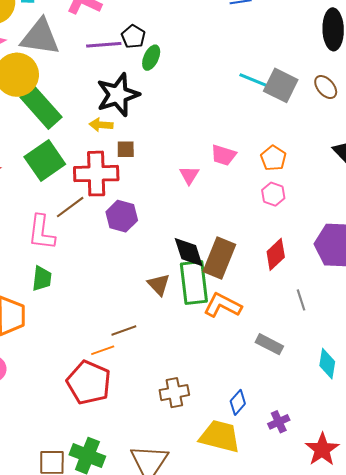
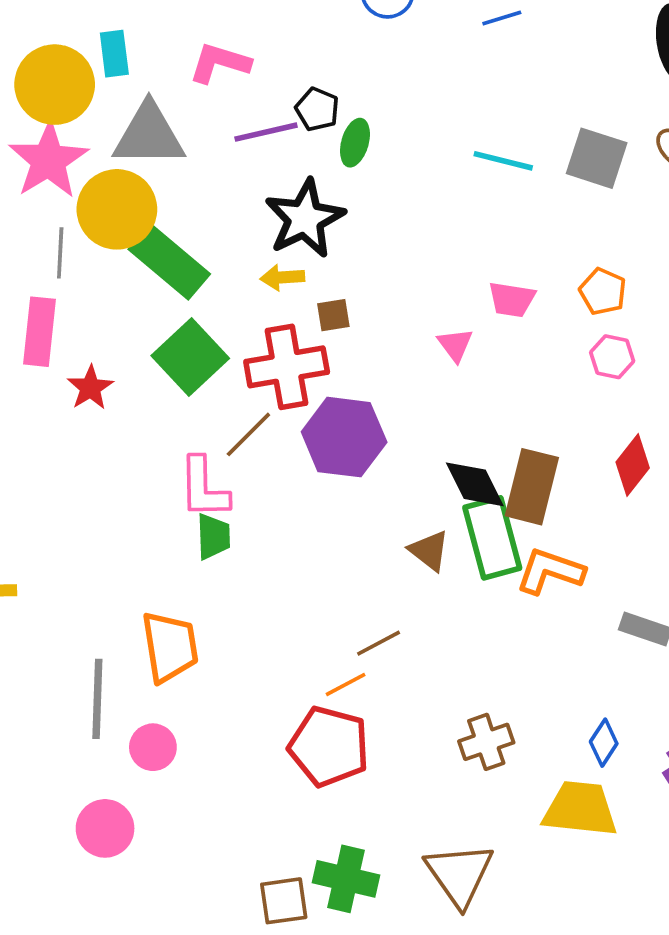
cyan line: (255, 81) -> (503, 161), moved
purple hexagon: (122, 216) -> (344, 437), size x1.4
green trapezoid: (42, 279) -> (213, 537), moved

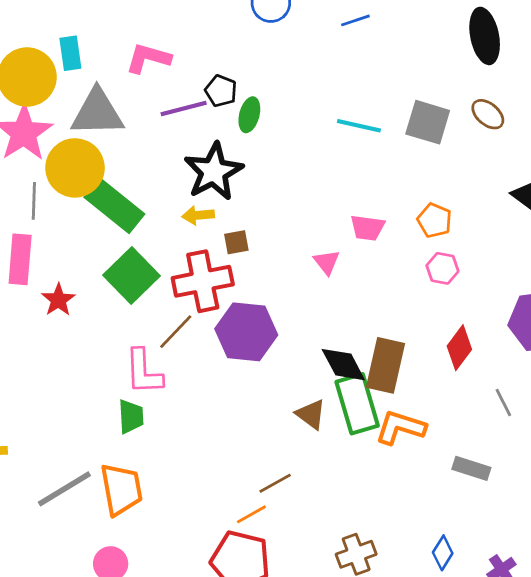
green trapezoid: (213, 537) -> (131, 417), moved
gray line: (97, 699) -> (64, 489), moved, turned 58

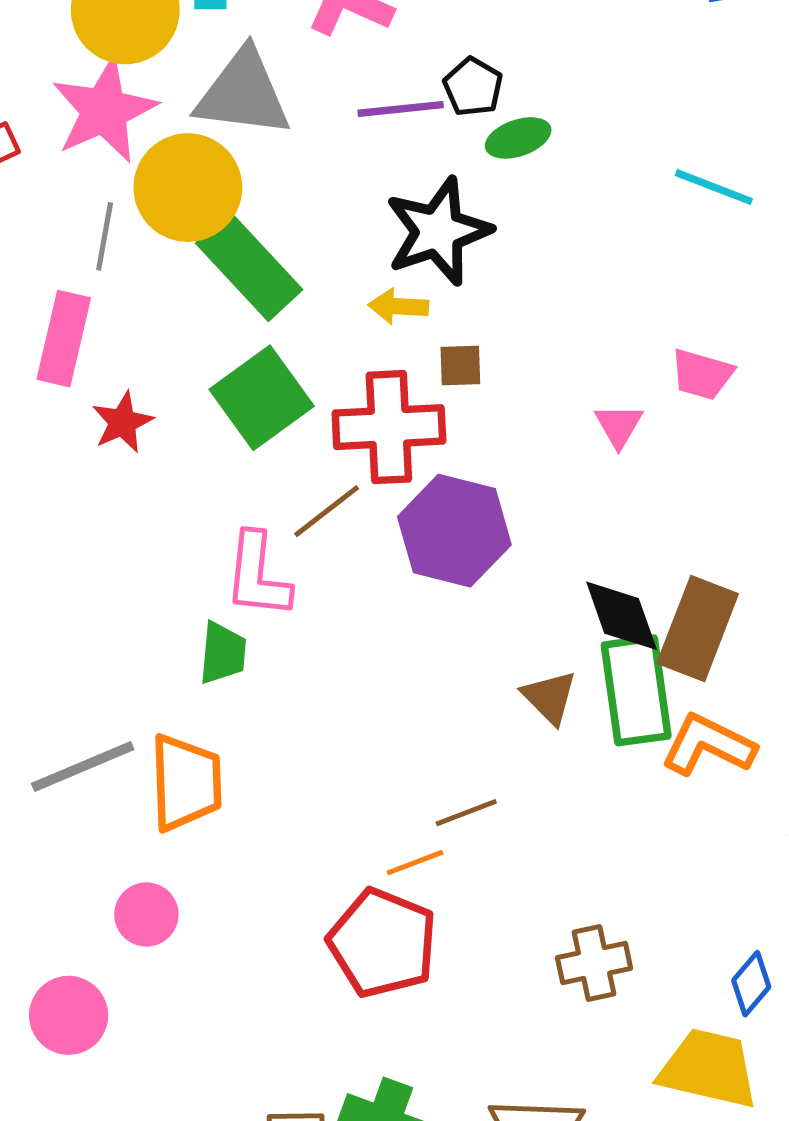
green ellipse: (249, 115) -> (518, 138), turned 48

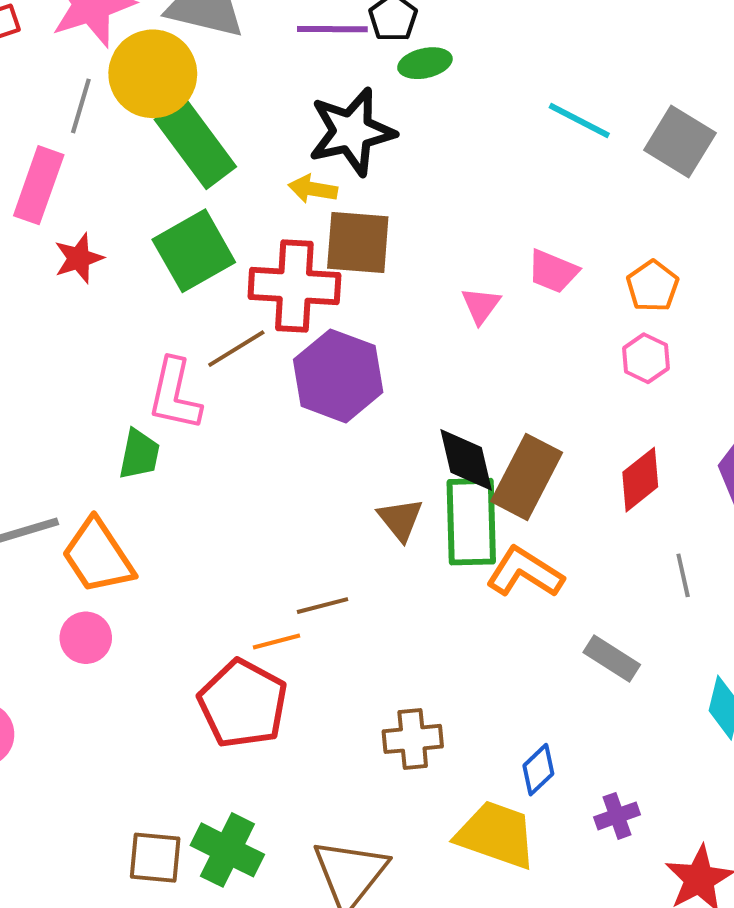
brown square: (460, 365) -> (358, 242), size x1.8
orange trapezoid: (186, 783) -> (98, 556), turned 142
pink circle: (146, 914) -> (86, 638), moved

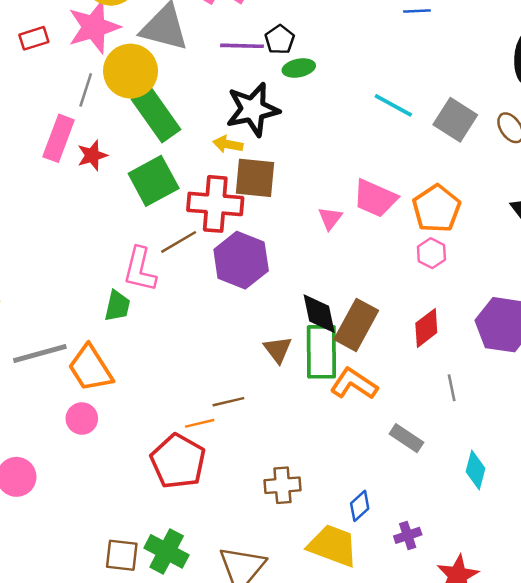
red star: (79, 258) -> (92, 155), moved
pink trapezoid: (553, 271) -> (375, 198), size x1.4
orange pentagon: (653, 286) -> (436, 209), size x1.5

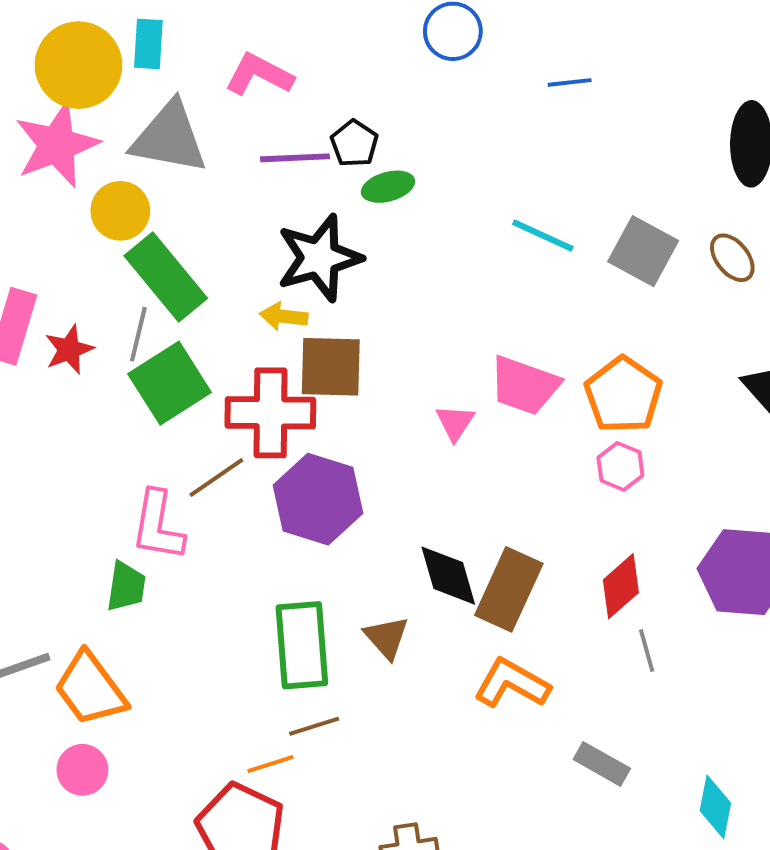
yellow circle: (131, 71) -> (120, 211), size x0.7
gray line: (86, 90) -> (138, 334), moved
green rectangle: (321, 352) -> (302, 645), moved
gray line: (452, 388) -> (647, 651), moved

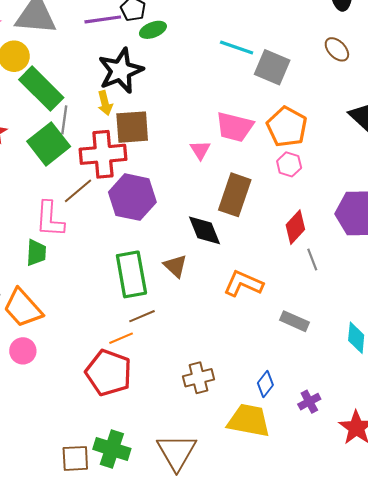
gray square: (643, 251) -> (272, 67), moved
yellow arrow: (284, 316) -> (105, 103), turned -105
gray line: (138, 334) -> (64, 120), moved
brown rectangle: (509, 589) -> (235, 195), moved

